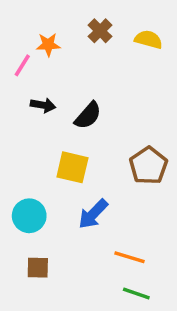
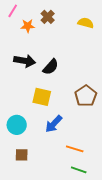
brown cross: (100, 31) -> (48, 17), moved
pink line: (22, 65) -> (13, 11), moved
black arrow: (43, 105) -> (25, 61), size x1.5

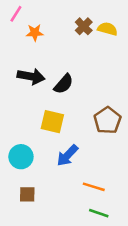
brown cross: (48, 17) -> (84, 26), moved

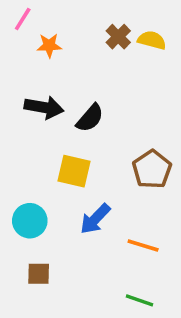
orange line: (94, 187) -> (143, 245), moved

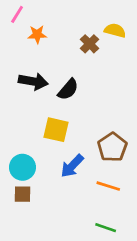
brown cross: (118, 37) -> (90, 44), moved
brown pentagon: (152, 169) -> (112, 147), moved
brown square: (39, 274) -> (22, 194), moved

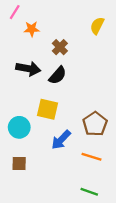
yellow semicircle: (115, 30) -> (97, 26), turned -78
brown cross: (90, 44) -> (60, 47), moved
cyan circle: (22, 167) -> (19, 127), moved

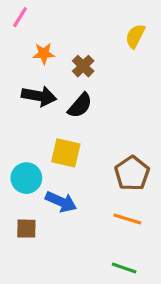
orange star: (32, 29) -> (44, 53), moved
blue arrow: (61, 140) -> (61, 202), moved, turned -110

